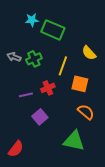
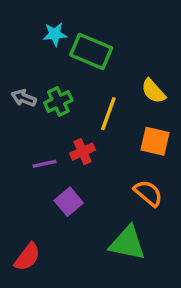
orange square: (80, 84) -> (155, 141), moved

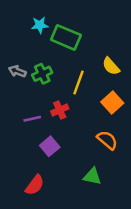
orange square: (155, 141) -> (112, 103), turned 35
green triangle: (127, 243) -> (92, 176), size x0.7
red semicircle: (27, 257) -> (35, 185), moved

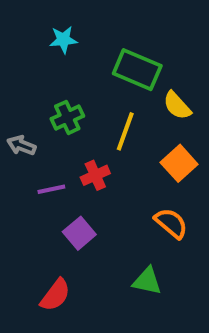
green rectangle: (66, 37) -> (137, 70), moved
gray arrow: (17, 71) -> (21, 145), moved

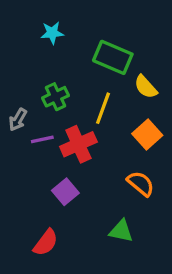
gray arrow: (21, 145) -> (18, 120), turned -80
red cross: (95, 175) -> (78, 144), size x1.5
purple line: (51, 189) -> (42, 139), moved

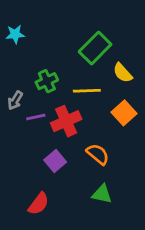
cyan star: (52, 33) -> (15, 34), moved
green rectangle: (113, 57) -> (95, 48), turned -68
yellow line: (103, 108) -> (87, 91), turned 68
orange semicircle: (141, 184) -> (98, 154), moved

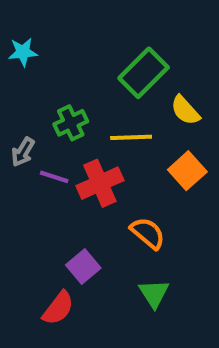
purple line: (36, 117) -> (54, 177), turned 30
purple square: (55, 161) -> (83, 266), moved
green triangle: (102, 194) -> (154, 294), turned 45

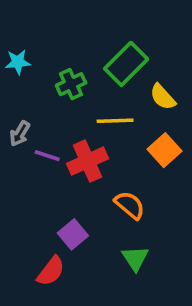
cyan star: (23, 52) -> (18, 62), moved
green cross: (71, 123) -> (71, 84), moved

